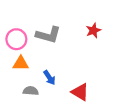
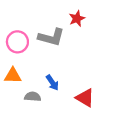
red star: (93, 30) -> (77, 19), moved
orange triangle: (21, 63) -> (13, 76), moved

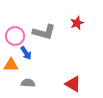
red star: (77, 19) -> (77, 23), moved
blue arrow: (52, 83) -> (26, 53), moved

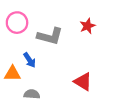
pink circle: (15, 36) -> (17, 23), moved
red triangle: (73, 84) -> (83, 82), moved

